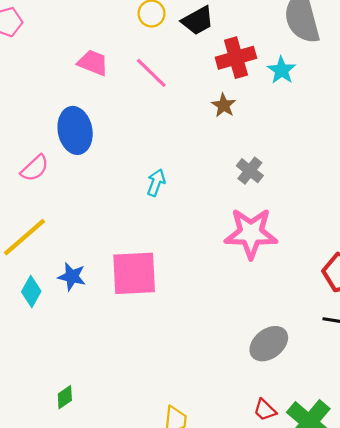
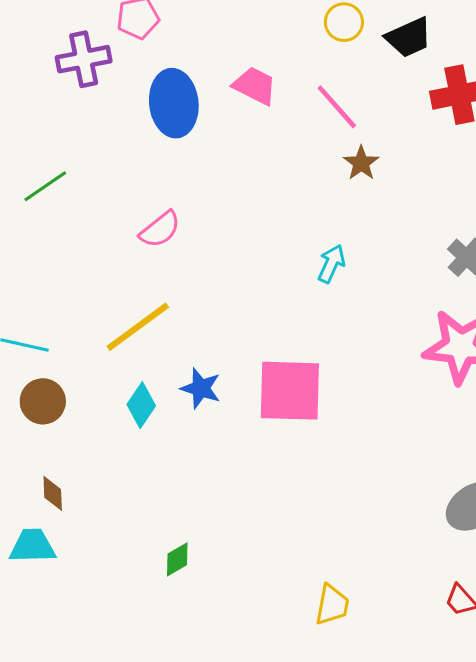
brown star: (224, 105) -> (361, 163), moved
blue ellipse: (75, 130) -> (174, 103), moved

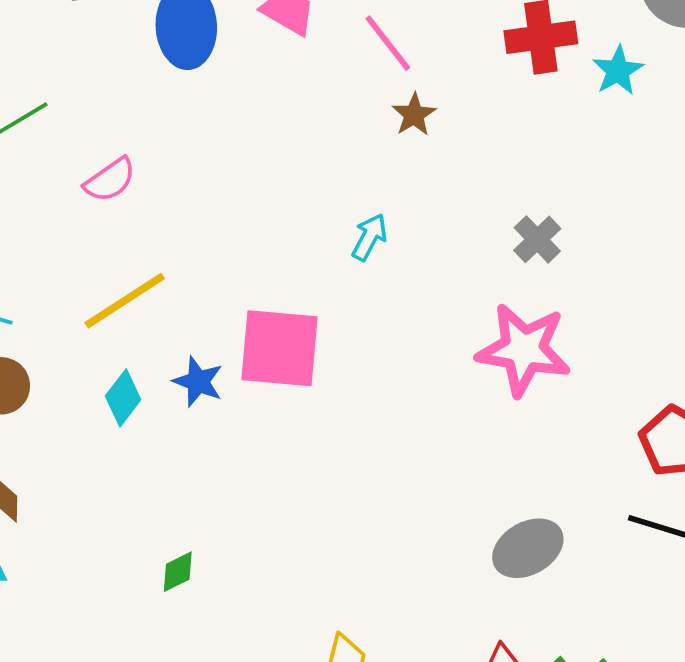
pink semicircle: (160, 229) -> (110, 180), moved
pink square: (290, 391) -> (279, 348), moved
green diamond: (177, 559) -> (178, 572), moved

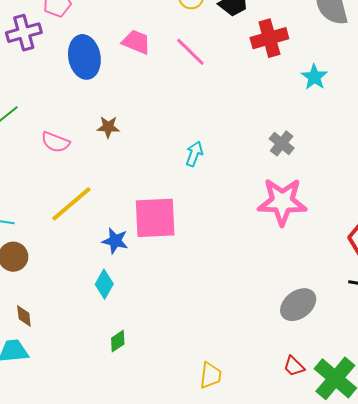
cyan star: (618, 71) -> (314, 77), moved
brown star: (414, 115) -> (108, 127), moved, turned -30
pink semicircle: (110, 180) -> (55, 142), turned 64
cyan diamond: (123, 398) -> (104, 284), moved

